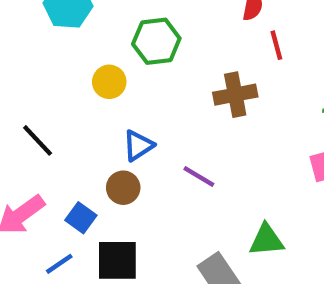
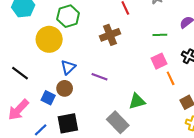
yellow circle: (109, 82) -> (49, 39), size x1.6
blue square: (81, 218) -> (48, 98), moved

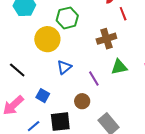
purple line: (100, 77) -> (94, 78), turned 35
brown circle: (65, 88) -> (82, 101), moved
green triangle: (137, 101) -> (119, 67), moved

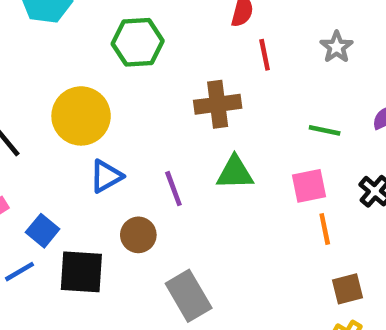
yellow circle: (47, 39) -> (81, 116), moved
blue triangle: (64, 67) -> (106, 176), moved
blue square: (43, 96) -> (43, 231), moved

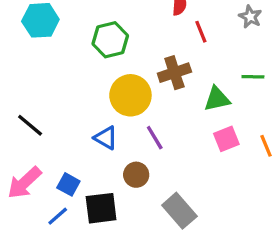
yellow circle: (81, 116) -> (130, 95), moved
green triangle: (235, 173) -> (217, 99), moved
blue triangle: (106, 176) -> (106, 138), turned -50
pink square: (309, 186) -> (226, 139), moved

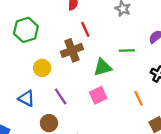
red line: (201, 32) -> (85, 29), moved
yellow circle: (130, 95) -> (42, 68), size x0.6
pink square: (226, 139) -> (98, 95), moved

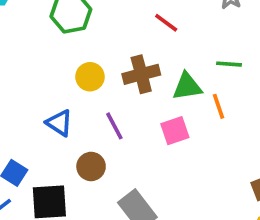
red line: (85, 29) -> (166, 23), turned -35
brown cross: (72, 50) -> (141, 74), moved
orange line: (139, 98) -> (219, 106), moved

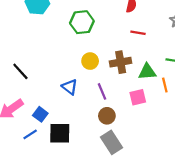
red line: (166, 23) -> (138, 33), turned -32
brown circle: (91, 166) -> (107, 116), moved

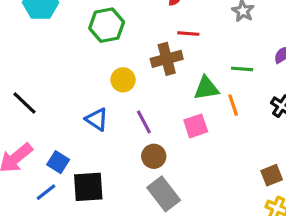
brown cross: (121, 62) -> (167, 59), moved

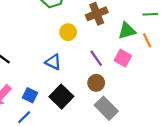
purple line: (144, 122) -> (96, 58), moved
pink square: (196, 126) -> (123, 58), turned -35
black square: (88, 187) -> (61, 97), moved, turned -35

